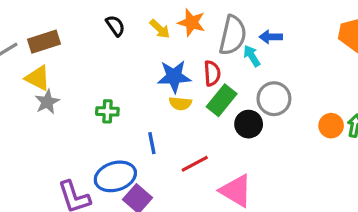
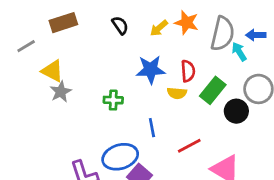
yellow arrow: (160, 29) -> (159, 28), turned 96
brown rectangle: (44, 42) -> (63, 23), moved
red semicircle: (212, 73) -> (188, 71), moved
blue star: (174, 76) -> (151, 70), moved

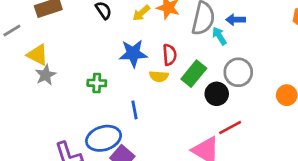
red line: (189, 146) -> (230, 128), moved

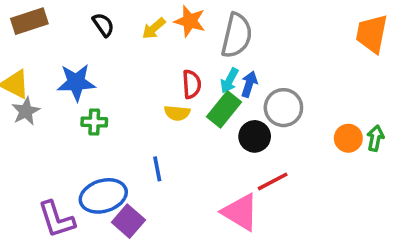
blue arrow: (236, 20) -> (249, 84), moved, turned 108
cyan arrow: (219, 36) -> (229, 81), moved, turned -120
blue star: (133, 53) -> (76, 82), moved
blue line: (135, 110) -> (157, 169), moved

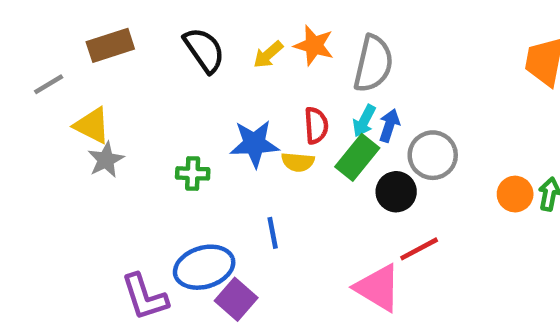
black semicircle: (103, 25) -> (204, 50), size x1.5
blue star: (76, 82) -> (254, 144), moved

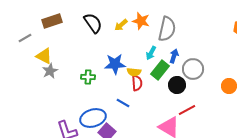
cyan arrow: (364, 121) -> (151, 53), moved
red semicircle: (316, 125) -> (137, 83), moved
blue line: (273, 233) -> (123, 103), turned -48

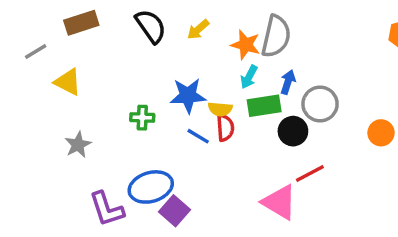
orange star: (141, 21) -> (246, 45), moved
green rectangle: (160, 70) -> (264, 106), turned 42
gray star: (50, 71) -> (78, 145), moved
blue line: (123, 103) -> (198, 136), moved

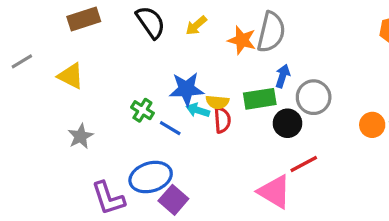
gray line: (36, 52) -> (22, 61), moved
cyan arrow: (249, 77) -> (198, 110), moved, turned 80
green cross: (142, 118) -> (142, 110), turned 30
blue line: (198, 136) -> (170, 128), moved

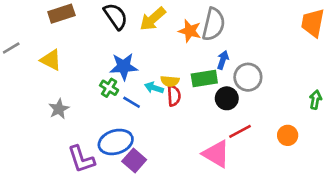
yellow arrow: (196, 25) -> (153, 19), size x1.5
blue star: (186, 89) -> (124, 67), moved
orange circle: (372, 125) -> (288, 135), moved

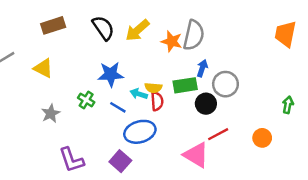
green cross: (109, 88) -> (86, 100), moved
blue ellipse: (116, 142) -> (140, 132), moved

